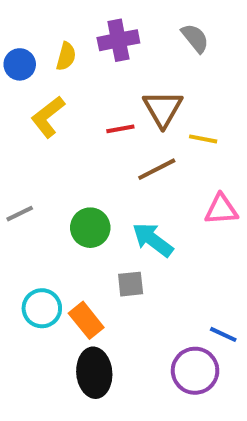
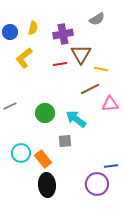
gray semicircle: (195, 38) -> (97, 19), turned 98
purple cross: (118, 40) -> (63, 34), moved
brown line: (157, 169) -> (90, 89), moved
blue line: (223, 334) -> (111, 166), turned -32

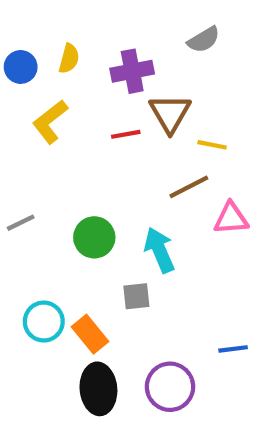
cyan arrow: (76, 119) -> (159, 250), turned 30
purple circle: (97, 184) -> (170, 387), moved

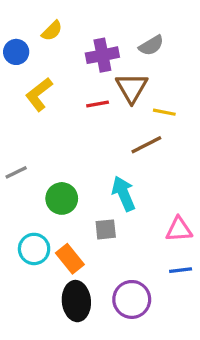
gray semicircle: (204, 40) -> (151, 45), moved
yellow semicircle: (69, 59) -> (52, 31), moved, turned 30
pink triangle: (231, 218) -> (179, 229), moved
green circle: (94, 237) -> (62, 198), moved

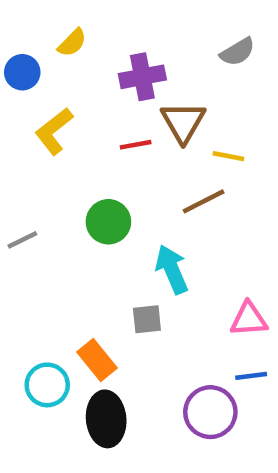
gray semicircle: (151, 45) -> (238, 52), moved
green circle: (62, 198) -> (108, 222), moved
cyan circle: (34, 249) -> (47, 385), moved
purple circle: (132, 299) -> (210, 412), moved

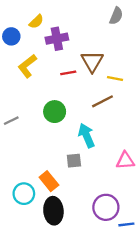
gray semicircle: (238, 52) -> (116, 16), moved, turned -36
purple cross: (142, 77) -> (57, 39), moved
blue line: (251, 376) -> (126, 224), moved

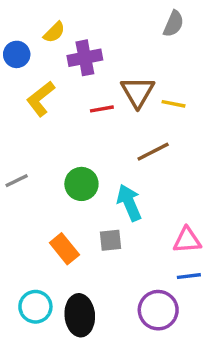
yellow line: (115, 79) -> (174, 104), moved
green circle: (55, 112) -> (81, 184), moved
orange rectangle: (49, 181) -> (64, 249), moved
cyan circle: (24, 194) -> (35, 307), moved
blue line: (126, 224) -> (189, 276), moved

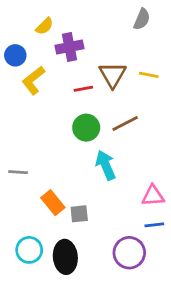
blue circle: (17, 54) -> (15, 55), moved
yellow line: (174, 104) -> (149, 75), moved
gray line: (17, 181) -> (18, 172), moved, turned 30
green circle: (81, 184) -> (86, 128), moved
gray square: (110, 240) -> (79, 214), moved

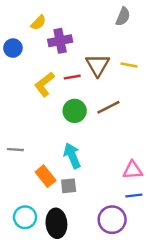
yellow L-shape: (33, 80) -> (44, 84), moved
cyan arrow: (106, 165) -> (72, 156), moved

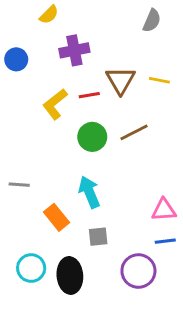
yellow semicircle: (38, 23) -> (49, 15), moved
gray square: (69, 186) -> (98, 237), moved

